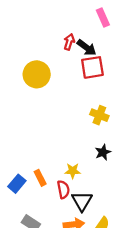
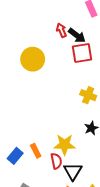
red arrow: (69, 42) -> (61, 30), turned -40
yellow star: (73, 171) -> (65, 145), size x1.5

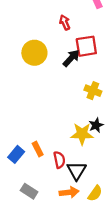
black arrow: (77, 35) -> (71, 58), moved, turned -84
yellow star: (65, 145) -> (82, 134), moved

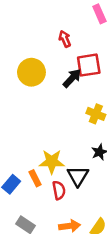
yellow star: (82, 134) -> (52, 162), moved
black triangle: (77, 171) -> (78, 176), moved

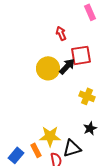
yellow circle: (31, 72) -> (48, 68), moved
black triangle: (78, 176) -> (72, 148), turned 42

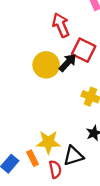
red arrow: (61, 33) -> (61, 25), size x1.5
red square: (81, 55) -> (84, 50), turned 35

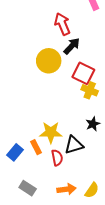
red square: (84, 50) -> (83, 73), moved
black arrow: (68, 63) -> (72, 46), moved

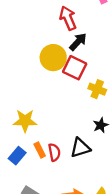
red square: (83, 73) -> (75, 68), moved
yellow star: (51, 132) -> (25, 121), moved
red semicircle: (57, 158) -> (54, 152), moved

